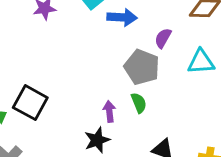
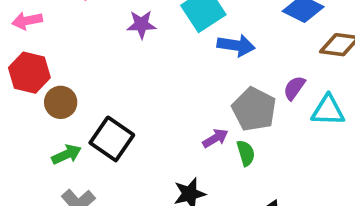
purple semicircle: (163, 38) -> (294, 88), moved
purple arrow: (109, 111) -> (215, 138), moved, turned 60

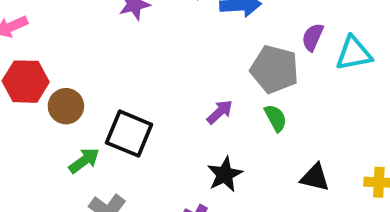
purple arrow: (215, 138) -> (220, 112), moved

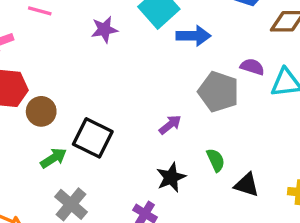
purple semicircle: (313, 37) -> (252, 67), turned 80
green semicircle: (276, 118) -> (216, 160), moved

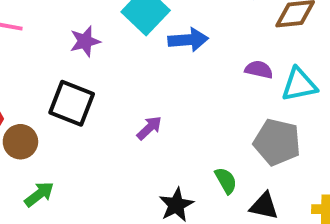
gray pentagon: (219, 92) -> (277, 142), moved
purple arrow: (170, 125) -> (149, 128), moved
black square: (93, 138) -> (72, 103), moved

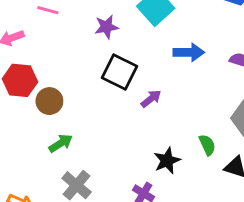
blue arrow: (188, 40) -> (189, 52), moved
black square: (72, 103) -> (119, 72), moved

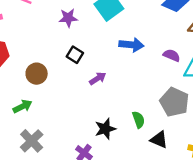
black square: (119, 72) -> (75, 55), size x0.6
brown circle: (49, 101) -> (37, 74), moved

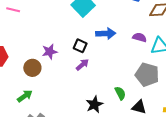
purple star: (68, 18) -> (50, 52), moved
black square: (75, 55) -> (80, 46), moved

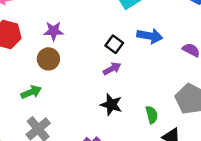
purple star: (50, 52) -> (54, 31), moved
black star: (94, 104) -> (111, 105), moved, turned 30

